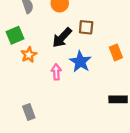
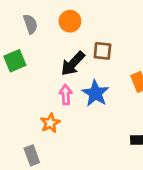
orange star: (29, 55) -> (50, 123), moved
pink arrow: (56, 72) -> (66, 95), moved

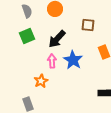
brown square: (102, 51) -> (88, 25), moved
green square: (15, 61) -> (27, 36), moved

